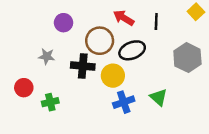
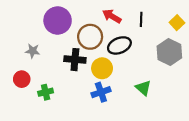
yellow square: (196, 12) -> (177, 23), moved
purple circle: (64, 23) -> (58, 20), size x1.6
gray star: (47, 56) -> (33, 51), moved
blue cross: (124, 102) -> (101, 92), moved

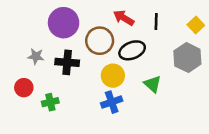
black cross: (75, 60) -> (67, 62), moved
green triangle: (143, 88) -> (153, 84), moved

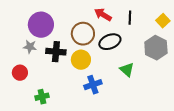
purple circle: (64, 23) -> (41, 25), moved
yellow circle: (113, 76) -> (81, 60), moved
green cross: (50, 102) -> (42, 97), moved

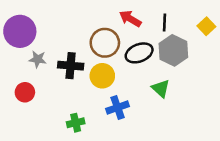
purple circle: (41, 25) -> (20, 31), moved
gray hexagon: (156, 48) -> (173, 50), moved
green cross: (42, 97) -> (76, 123), moved

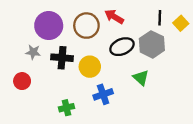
black line: (164, 22) -> (160, 18), moved
purple circle: (20, 31) -> (49, 26), moved
brown circle: (105, 43) -> (86, 26), moved

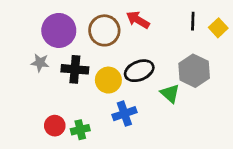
gray hexagon: (152, 44) -> (194, 71), moved
black ellipse: (122, 47) -> (139, 71), moved
red circle: (22, 81) -> (55, 126), moved

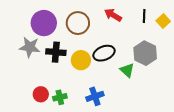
red arrow: (138, 20) -> (113, 15), moved
gray star: (40, 63) -> (30, 47), size x1.5
blue cross: (124, 114) -> (95, 96), moved

